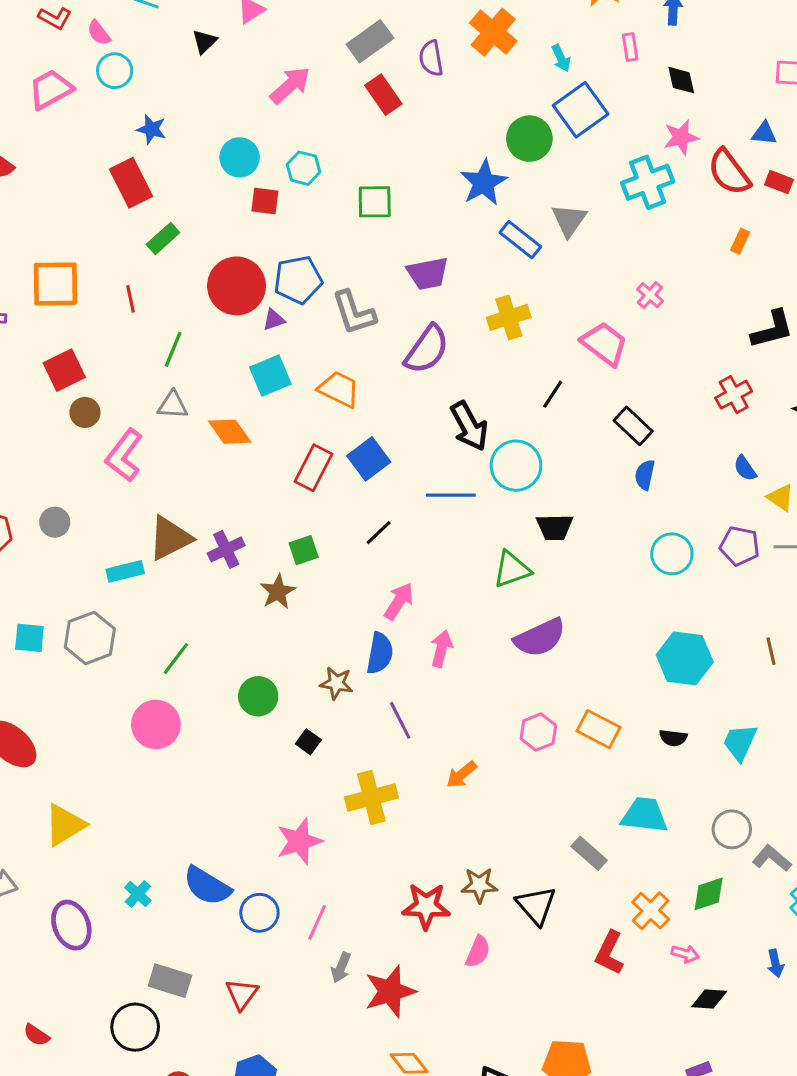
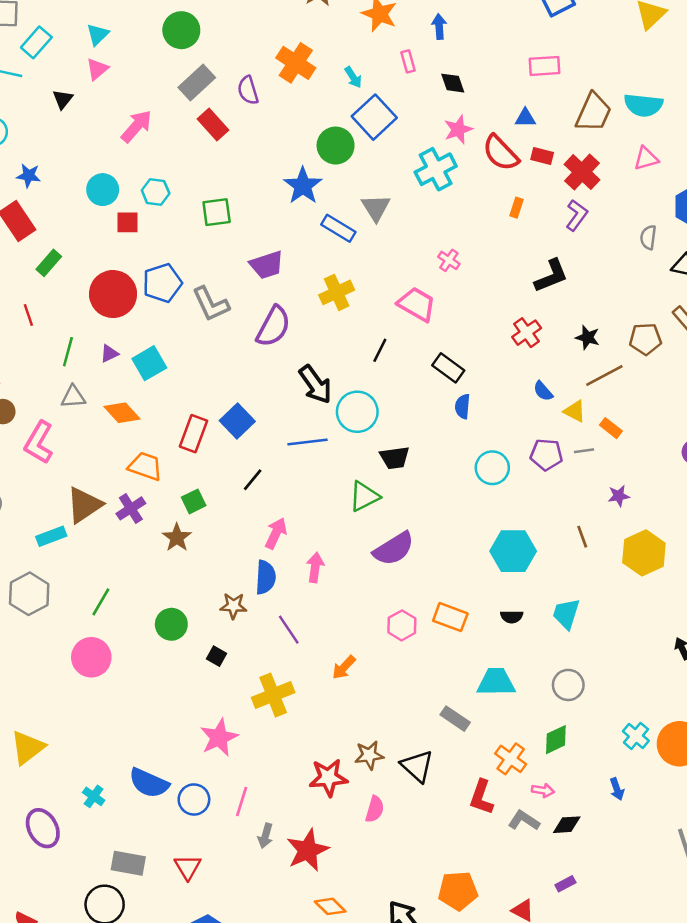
purple triangle: (274, 320) -> (109, 354), moved
orange trapezoid: (339, 389) -> (145, 466), moved
gray L-shape: (772, 858) -> (524, 821), moved

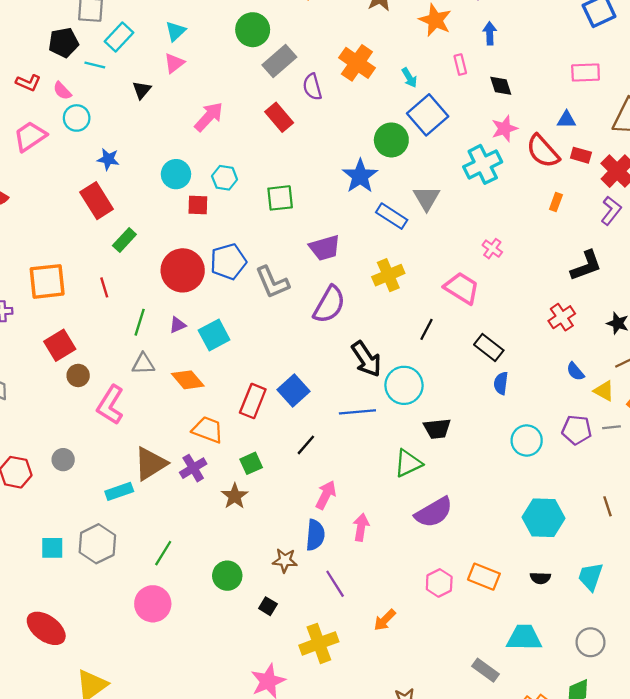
gray rectangle: (197, 83) -> (279, 61), moved

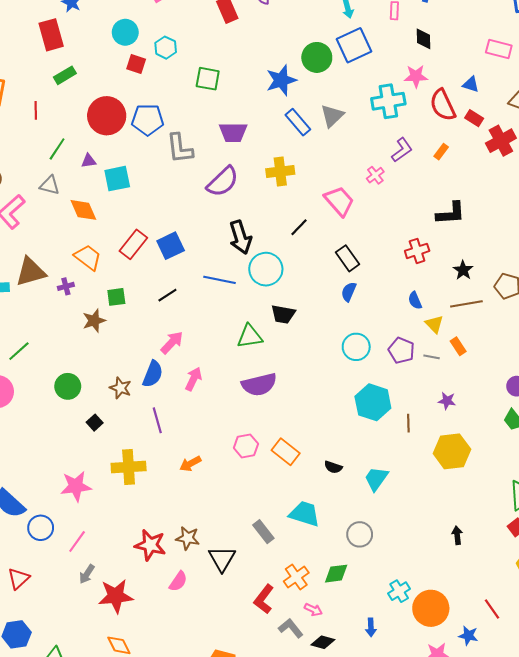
purple L-shape: (611, 211) -> (402, 150), moved
purple cross: (193, 468) -> (66, 286), size x0.7
cyan hexagon: (543, 518) -> (373, 402), moved

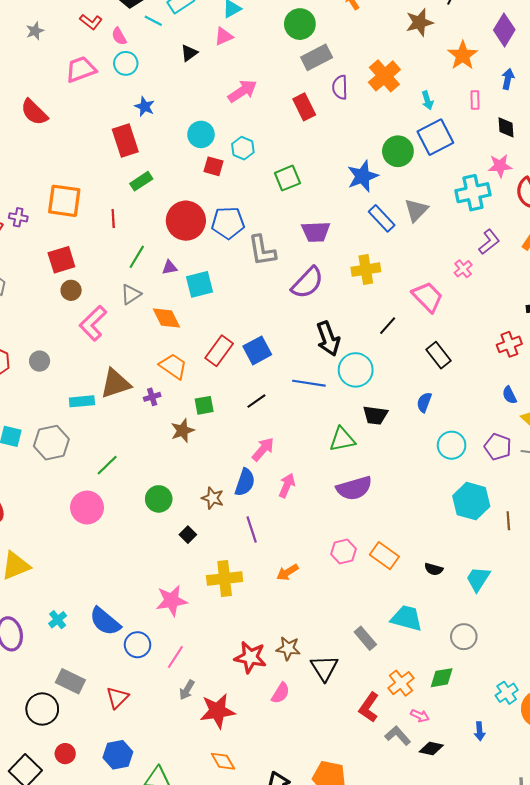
green square: (208, 79) -> (287, 178), turned -30
gray triangle: (50, 185) -> (131, 294), turned -45
blue semicircle: (349, 292) -> (424, 402), moved

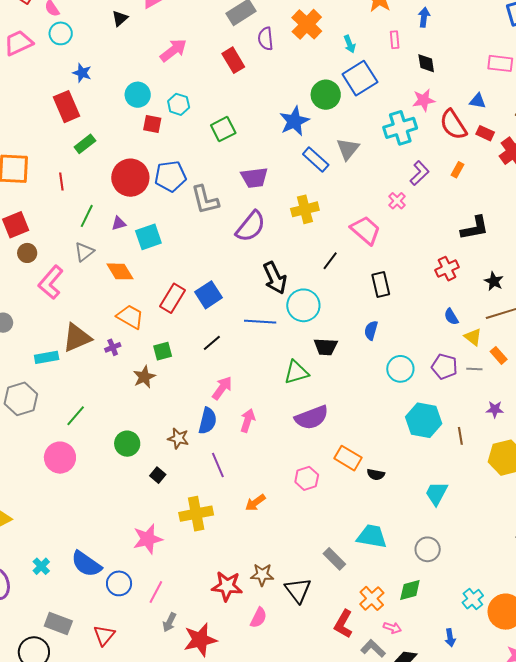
black rectangle: (439, 355) -> (381, 285), turned 30
orange rectangle: (384, 556) -> (348, 458), moved
black semicircle: (434, 569) -> (376, 474), moved

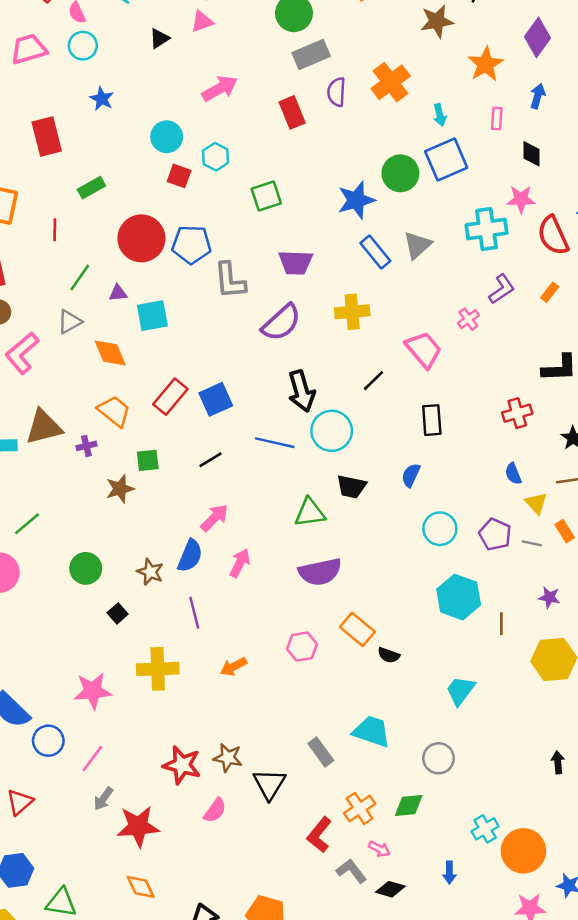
red rectangle: (66, 107) -> (47, 136), moved

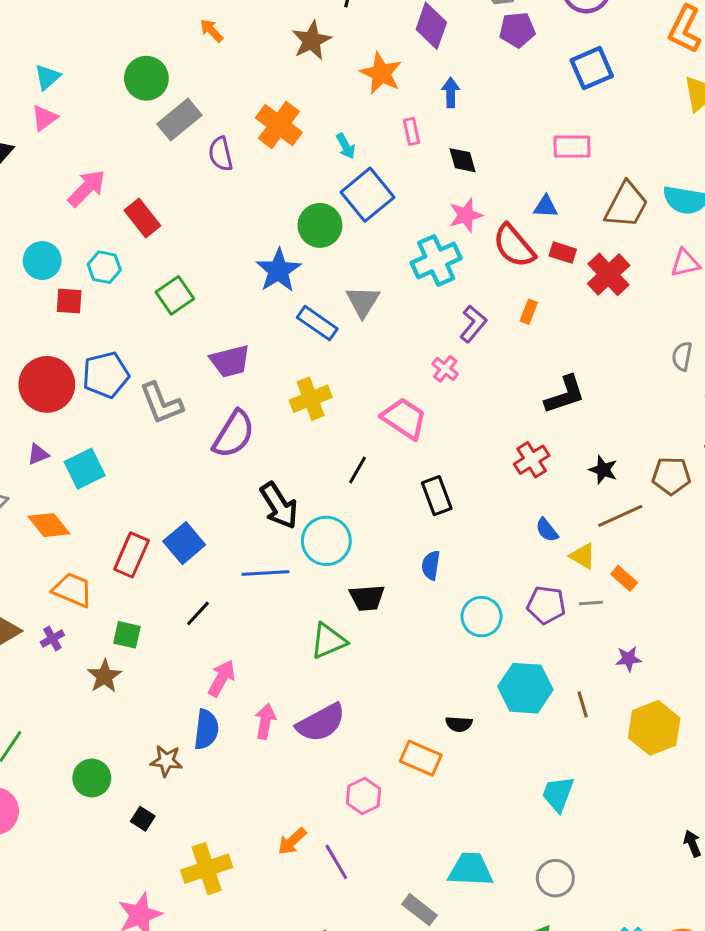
red rectangle: (292, 112) -> (142, 218), moved
green square: (148, 460) -> (127, 635), turned 35
purple semicircle: (320, 572) -> (321, 723), moved
purple line: (194, 613) -> (336, 862), moved
black semicircle: (389, 655) -> (459, 724), moved

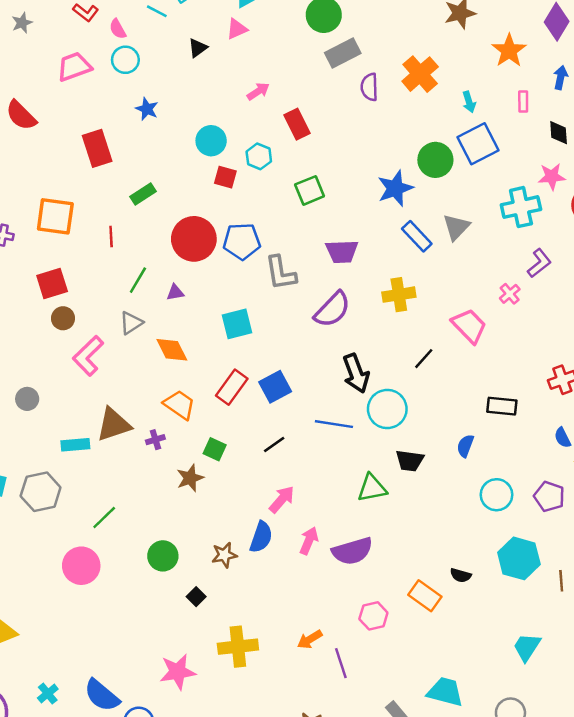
pink arrow: (87, 188) -> (258, 91), size x0.7
cyan square: (85, 469) -> (237, 324), moved
black rectangle: (437, 496) -> (502, 406), moved, turned -76
brown star: (166, 761) -> (224, 555), turned -30

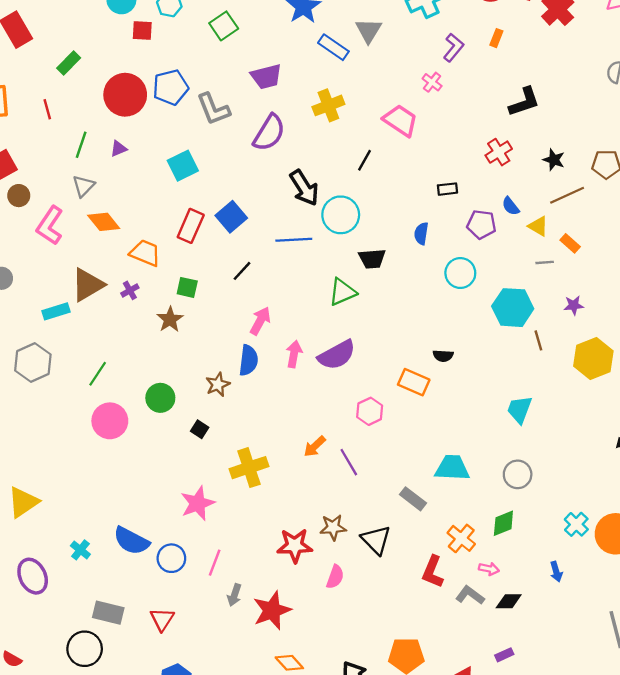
orange diamond: (172, 350) -> (104, 222), moved
black rectangle: (502, 406) -> (447, 189), size x0.7
purple pentagon: (549, 496) -> (481, 224), moved
cyan hexagon: (519, 558) -> (513, 308), moved
pink circle: (81, 566) -> (110, 421), moved

